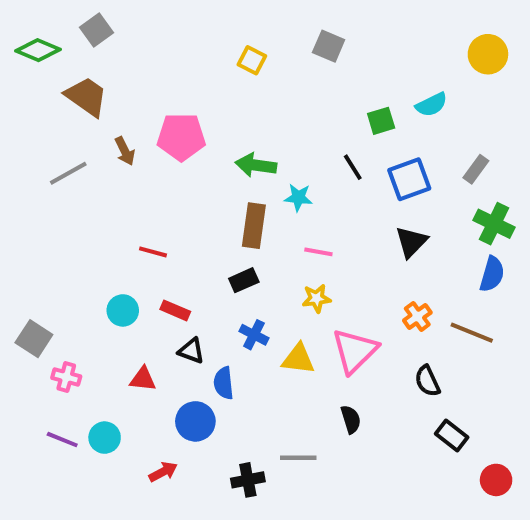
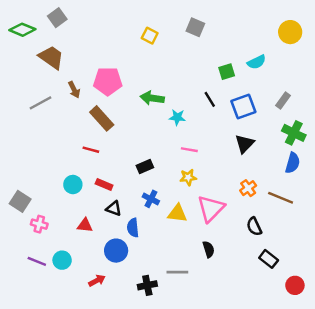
brown rectangle: (254, 226) -> (102, 118), moved, turned -50

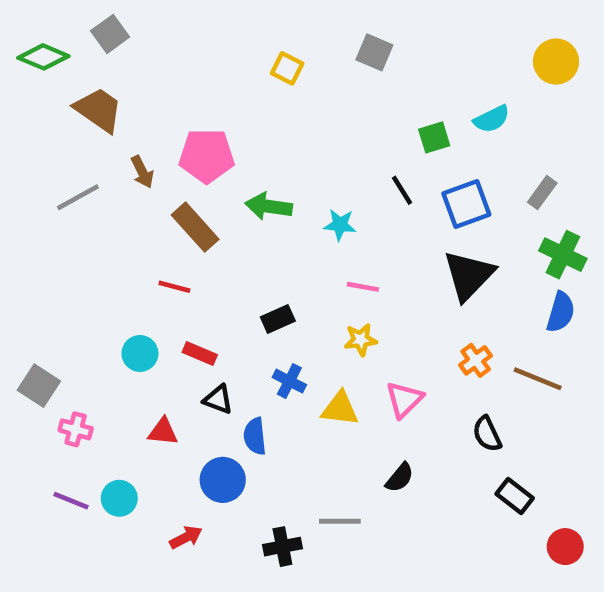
green arrow: (152, 98) -> (269, 206), moved
black triangle: (245, 144) -> (469, 275), size x1.4
pink triangle: (211, 209) -> (404, 399), size x0.7
black semicircle: (209, 249) -> (400, 478), turned 56

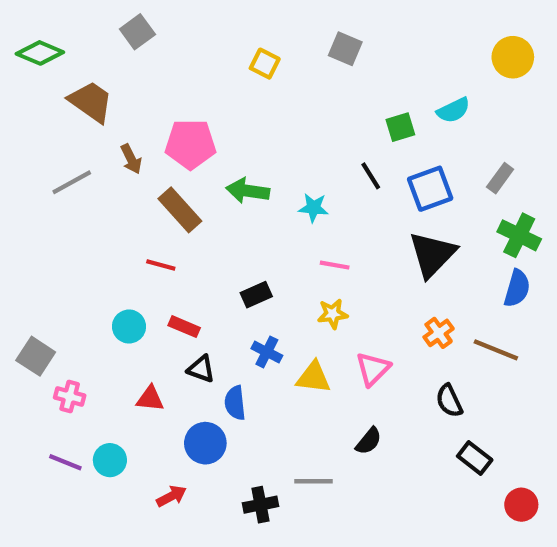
gray square: (110, 34) -> (137, 32), moved

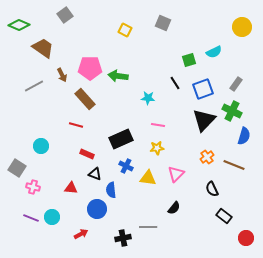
green arrow: (248, 191) -> (118, 76), moved
green cross: (519, 235) -> (232, 111), moved
black rectangle: (256, 295) -> (121, 139), size x1.6
cyan circle: (129, 327) -> (41, 146), moved

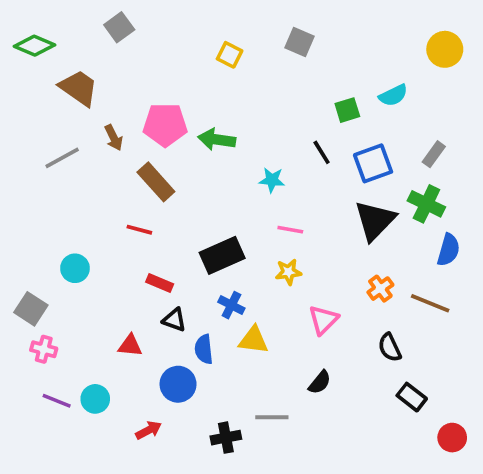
yellow triangle: (148, 178) -> (253, 340), moved
pink cross: (33, 187) -> (44, 349), moved

